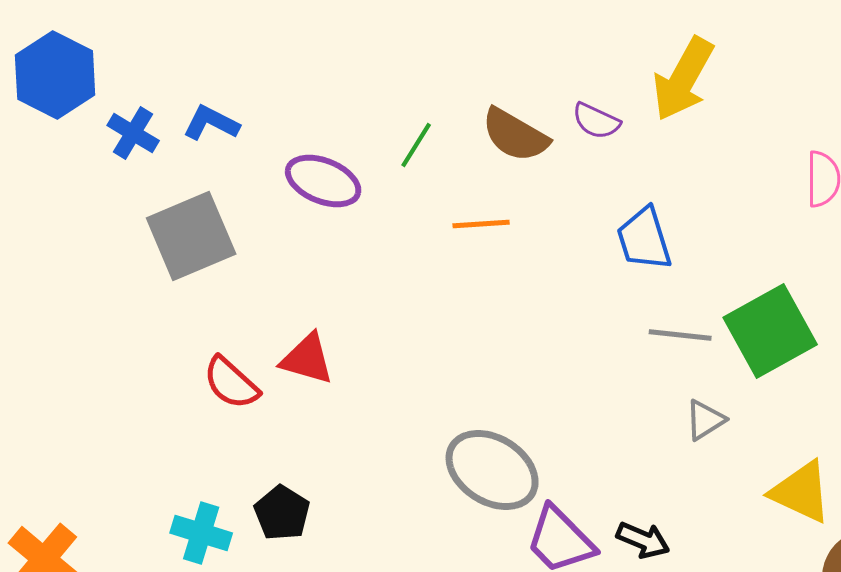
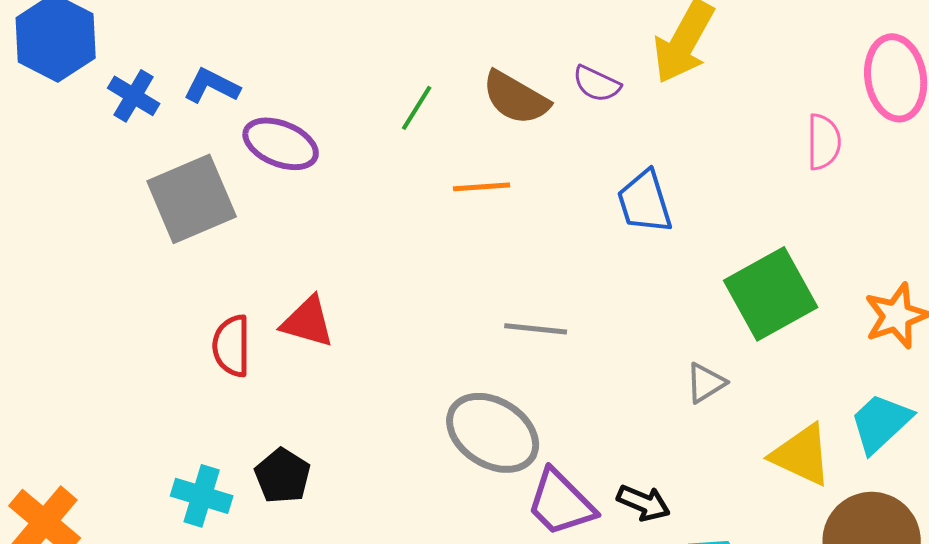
purple ellipse: (323, 181) -> (281, 144), moved
gray line: (680, 335) -> (536, 329), moved
red semicircle: (231, 383) -> (232, 346), turned 48

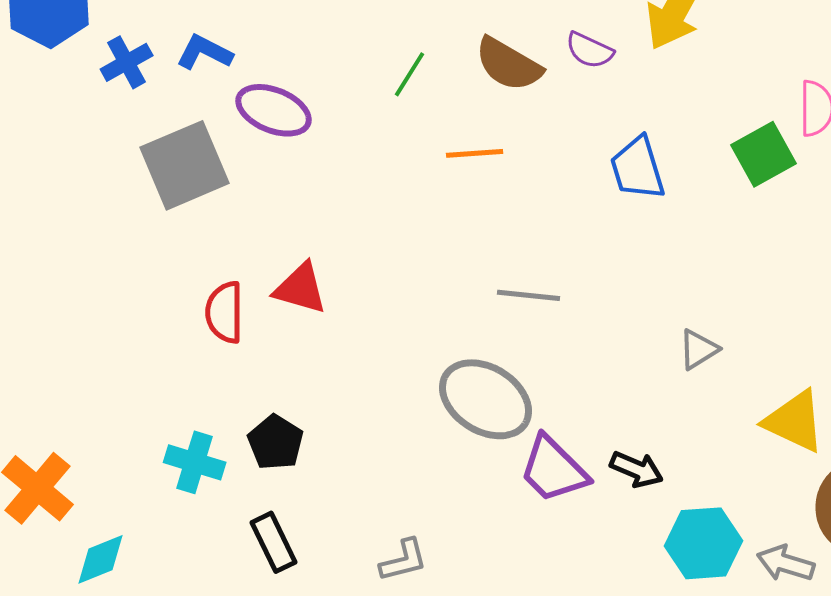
blue cross: (134, 96) -> (127, 62), turned 30
green square: (771, 294) -> (764, 154), moved, size x0.7

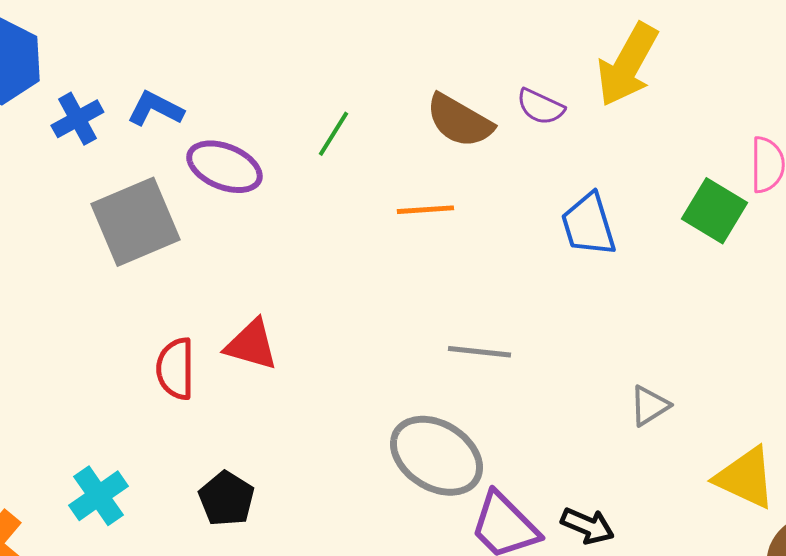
green line: (410, 74) -> (333, 134), moved
green square: (764, 154) -> (714, 211), turned -30
cyan cross: (195, 462) -> (98, 496), moved, turned 38

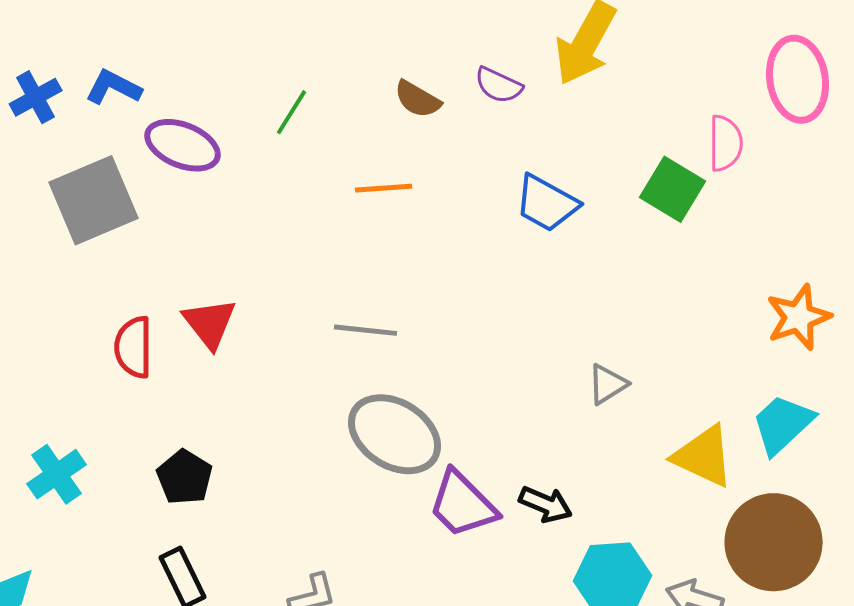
brown semicircle: (459, 121) -> (418, 99), size x0.7
blue trapezoid: (588, 225) -> (547, 203), turned -44
red triangle: (251, 345) -> (210, 323), turned 36
gray line: (479, 352) -> (366, 330), moved

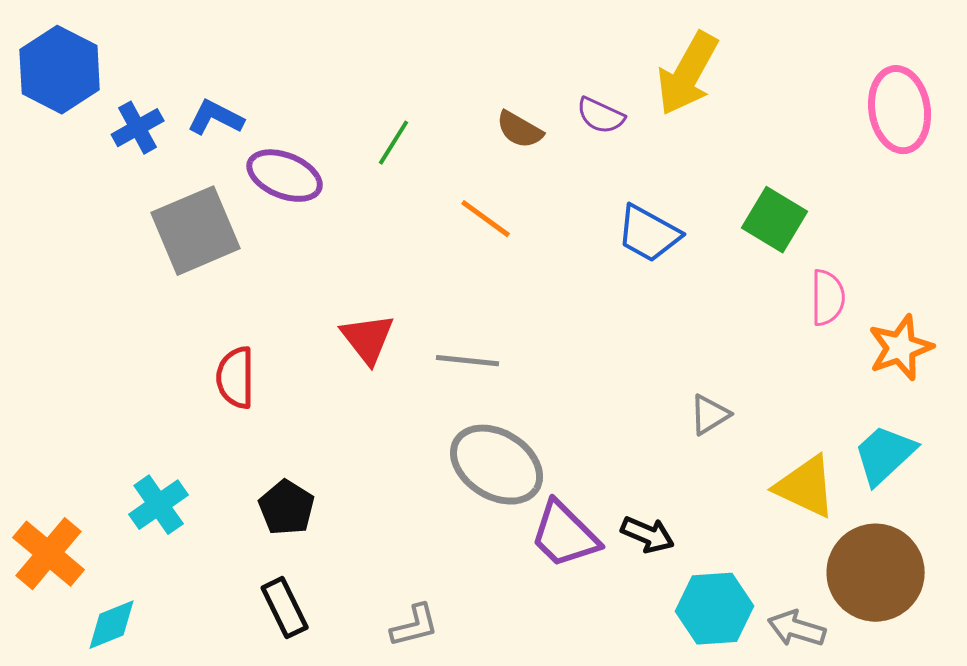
pink semicircle: (726, 143) -> (828, 298), moved
orange line: (384, 188) -> (486, 219), turned 40
red triangle: (210, 323) -> (368, 339), moved

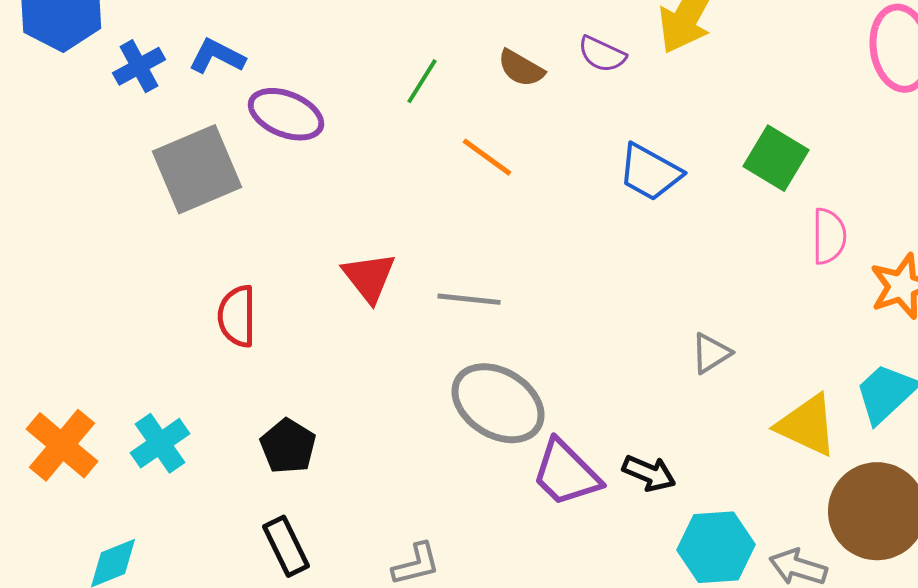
green line: (394, 143) -> (422, 81), moved
orange cross: (49, 554) -> (62, 445), moved

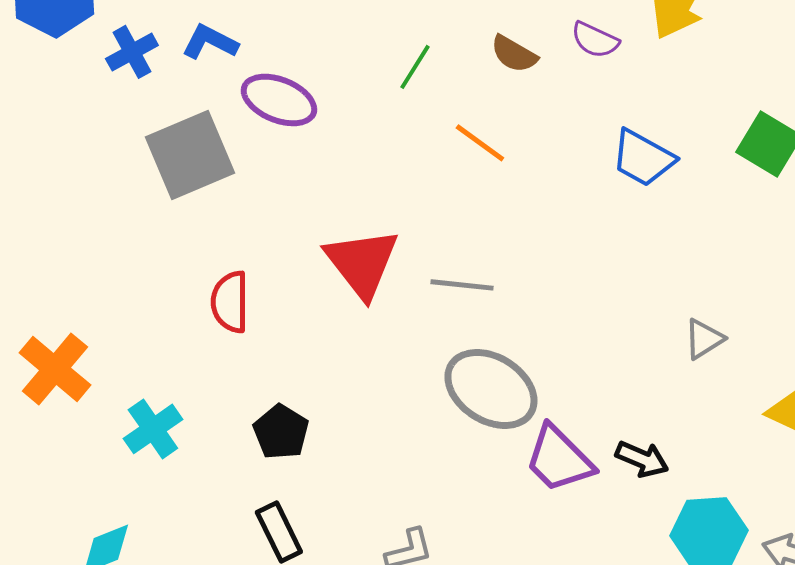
red triangle: (369, 277) -> (362, 263), size x1.4
orange cross: (62, 445) -> (55, 369), moved

